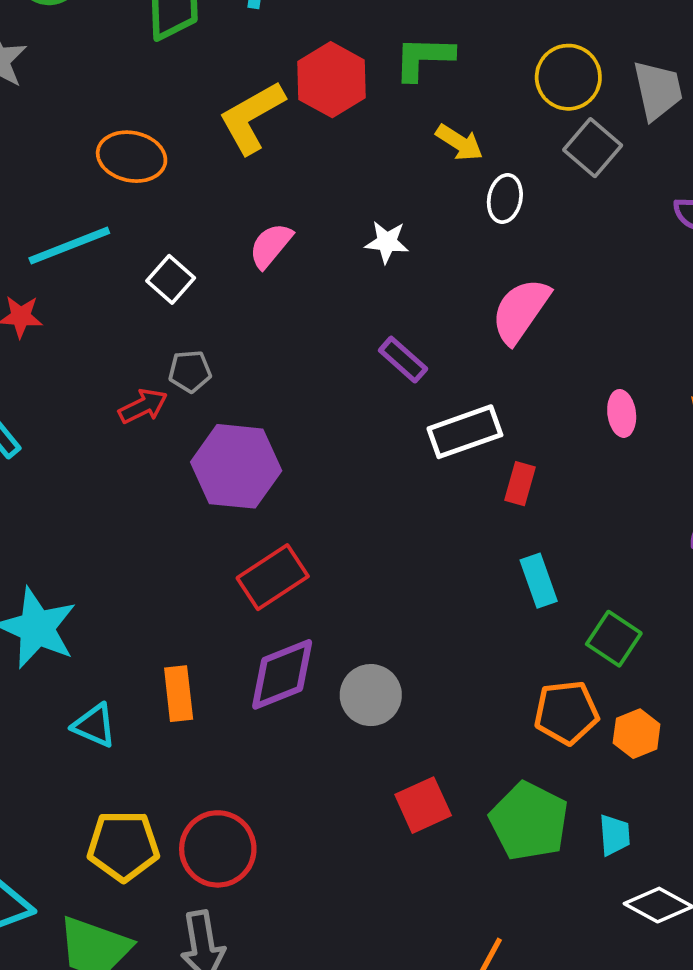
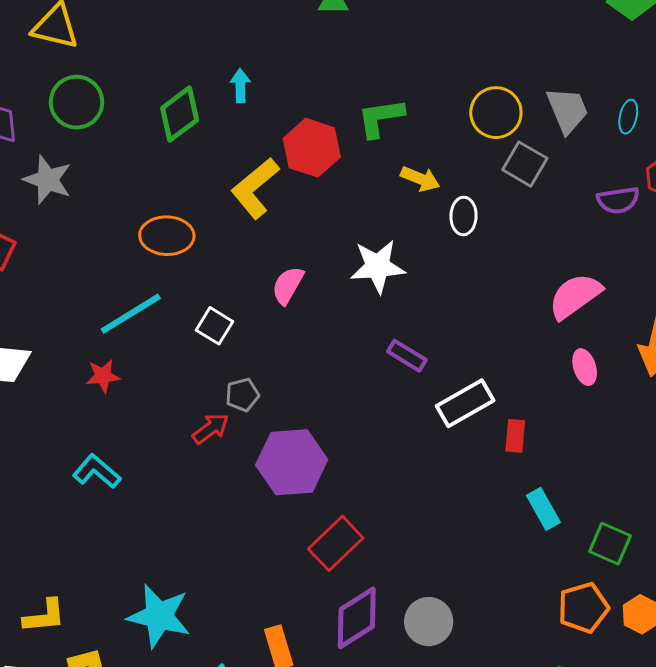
white star: (387, 242) -> (378, 266), size x1.6
pink semicircle: (520, 311) -> (575, 296), moved, turned 30

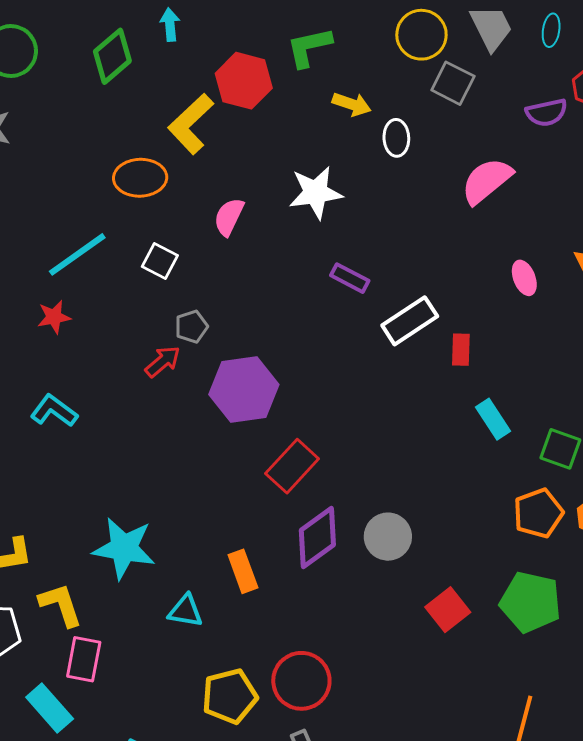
orange ellipse: (167, 236) -> (140, 178), moved
pink semicircle: (575, 296) -> (487, 181), moved

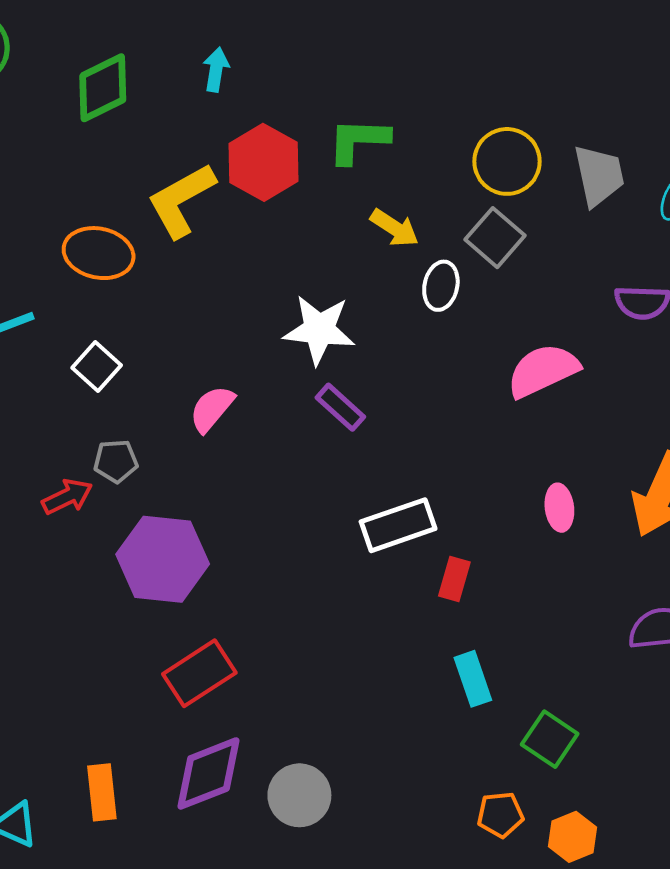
cyan arrow: (170, 25) -> (216, 70), moved
gray square: (453, 83) -> (495, 238), moved
pink semicircle: (229, 217) -> (212, 409), moved
purple rectangle: (350, 278) -> (340, 407), moved
orange pentagon: (538, 513) -> (500, 815), size x0.7

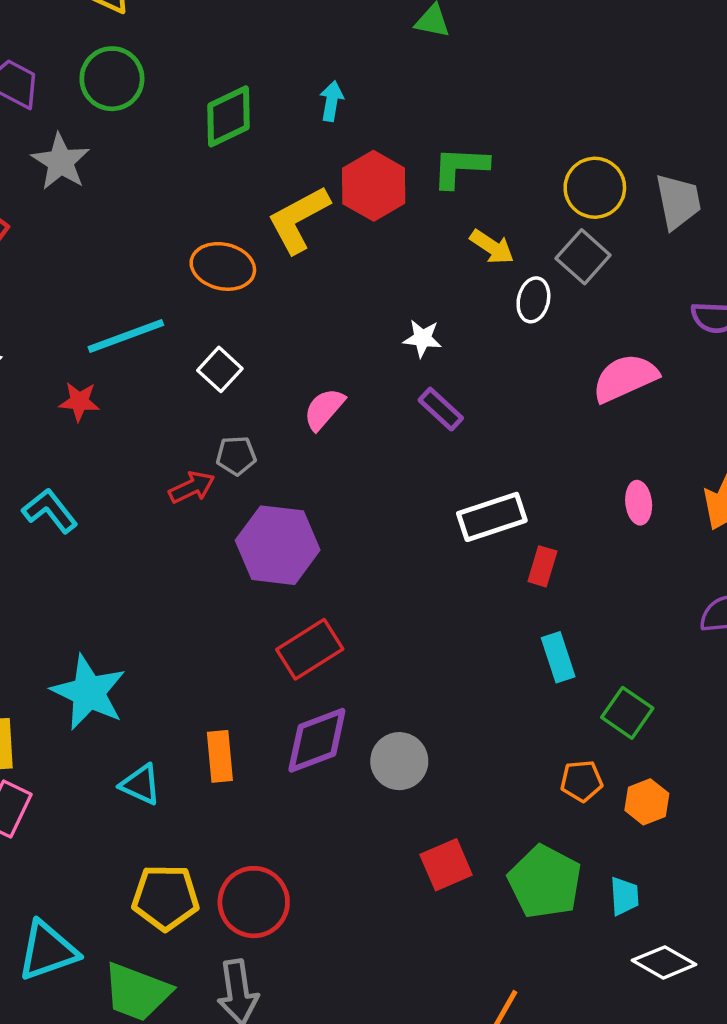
white star: (319, 330) -> (422, 338), size x0.6

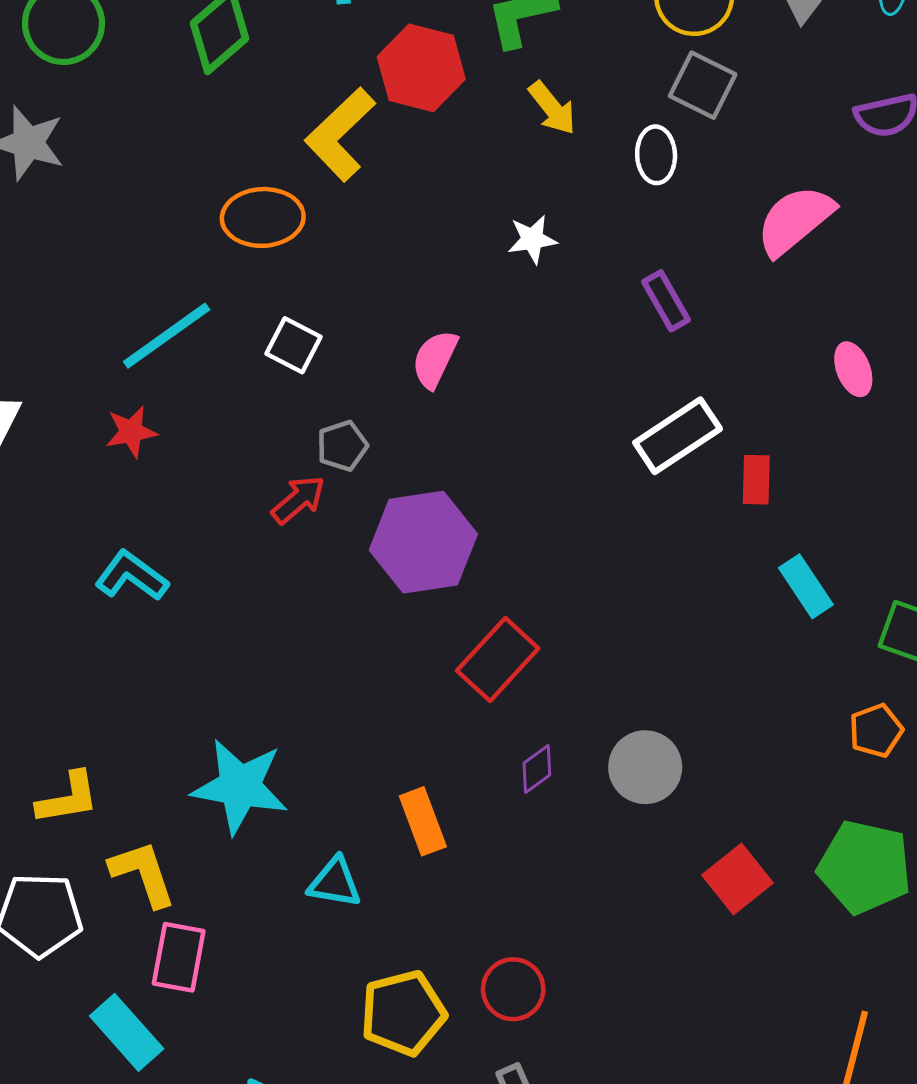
yellow arrow: (492, 247) -> (552, 108), moved, turned 33
purple rectangle: (441, 409) -> (666, 301), moved, turned 33
purple diamond: (317, 740) -> (537, 769), size x0.5
red circle: (254, 902) -> (513, 989), size x0.7

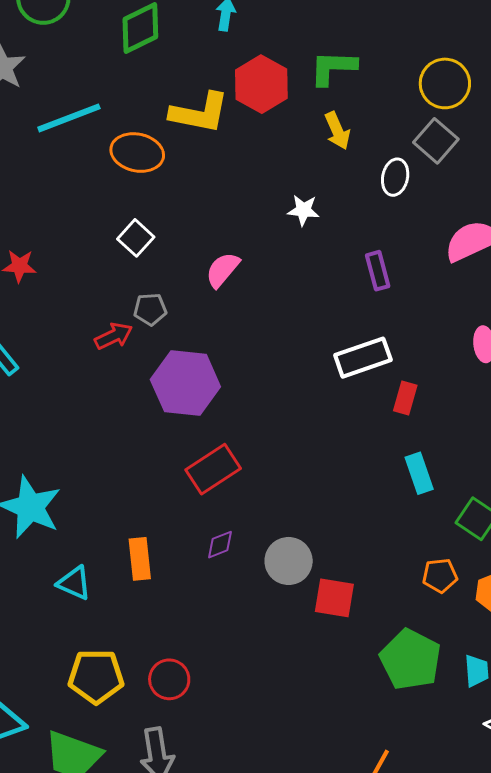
yellow L-shape: (340, 134) -> (199, 113), turned -140
cyan line: (167, 336) -> (69, 118), moved
red square: (737, 879) -> (334, 598), moved, turned 33

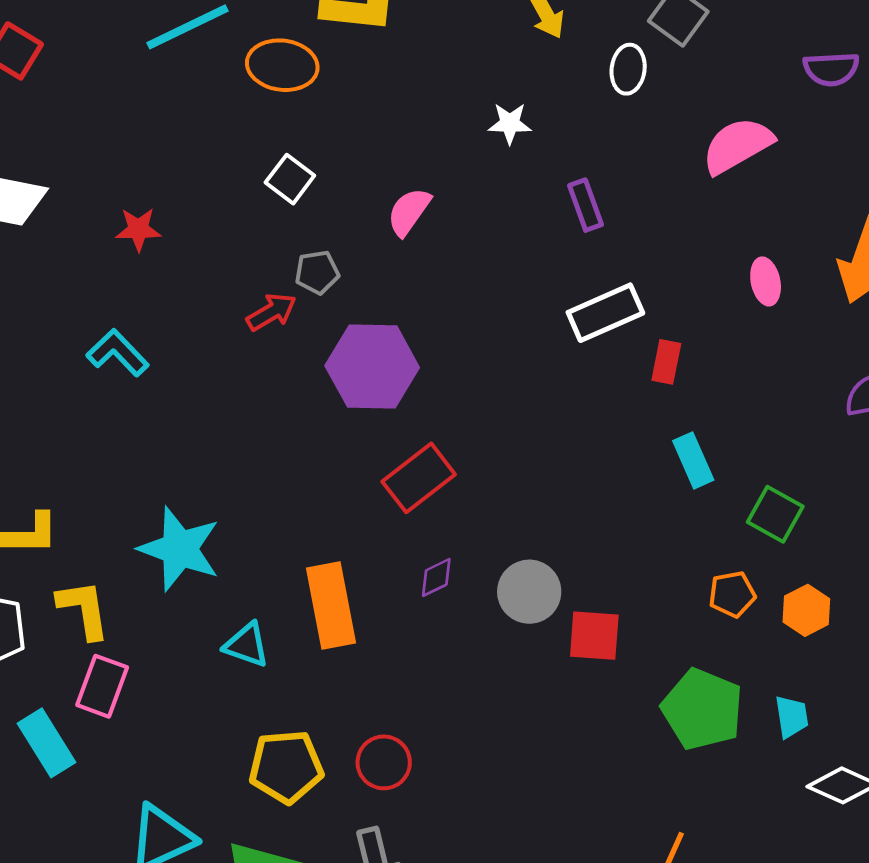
purple rectangle: (378, 271) -> (585, 205), moved
orange rectangle: (140, 559) -> (331, 605), size x1.5

